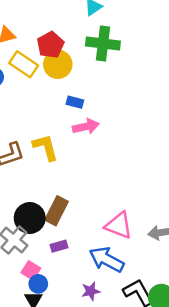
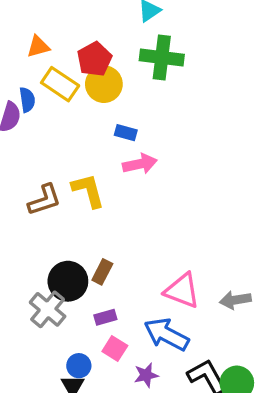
brown rectangle: (57, 211) -> (102, 272), size x0.7
pink square: (31, 270) -> (115, 348), moved

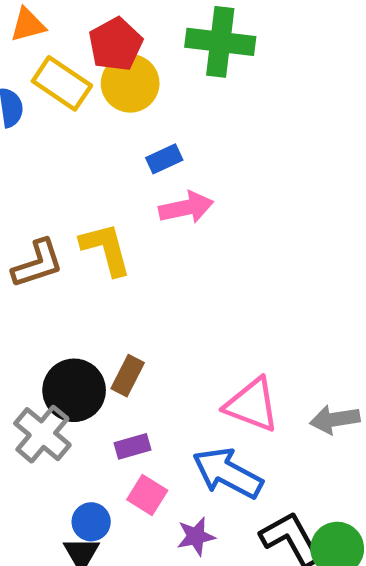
blue rectangle: (126, 133) -> (164, 159), turned -40

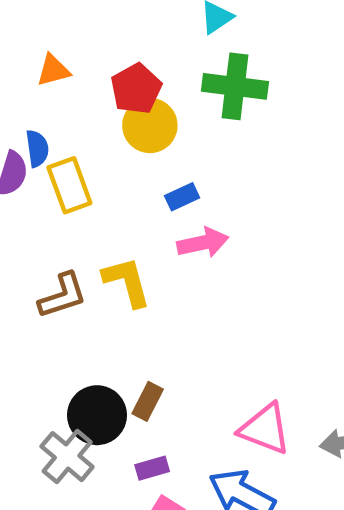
yellow rectangle: (62, 83) -> (69, 185), moved, turned 36

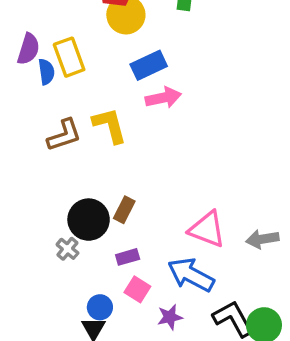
blue semicircle: (37, 148) -> (46, 72), moved
blue rectangle: (182, 197) -> (149, 65), size x1.5
gray cross: (67, 457) -> (67, 249), size x0.6

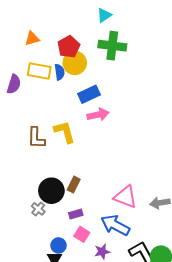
yellow rectangle: (69, 57) -> (39, 71), moved, turned -60
blue semicircle: (46, 72) -> (60, 72), moved
brown L-shape: (64, 135) -> (36, 138), turned 110

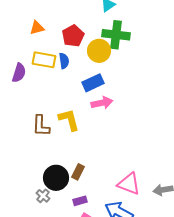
yellow circle: (75, 63) -> (99, 51), moved

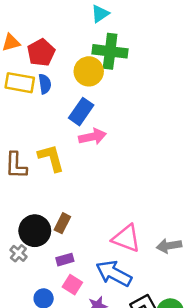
red pentagon: (73, 36) -> (41, 53), moved
blue rectangle: (93, 83) -> (81, 112), turned -30

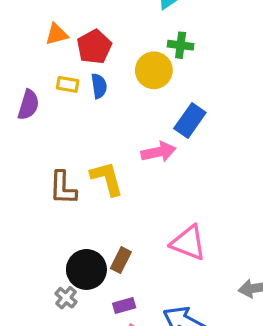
green cross: (110, 51) -> (181, 45), size x0.6
yellow rectangle: (20, 83) -> (68, 84), size x0.6
blue rectangle: (81, 112) -> (190, 120), moved
pink triangle: (126, 238) -> (188, 243), moved

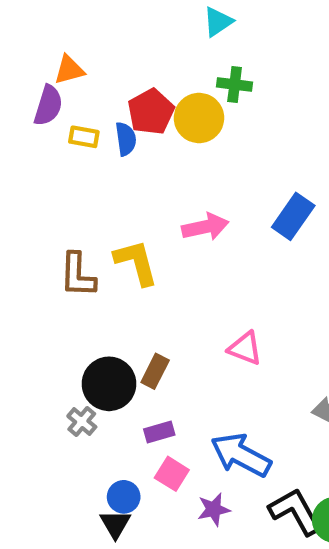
red pentagon: (94, 47) -> (151, 112), moved
purple semicircle: (28, 105) -> (48, 105), moved
blue rectangle: (190, 120) -> (293, 216), moved
pink triangle: (188, 243) -> (245, 348), size x0.7

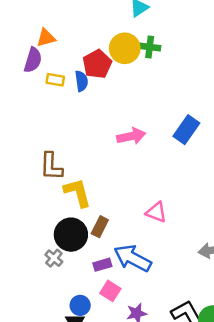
yellow circle: (199, 118) -> (125, 48), moved
yellow L-shape: (136, 262) -> (77, 193), moved
blue arrow: (241, 455) -> (133, 258), moved

